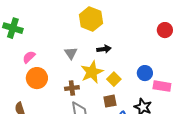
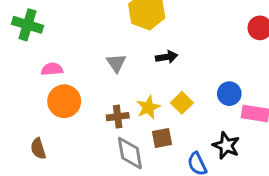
pink semicircle: (29, 57) -> (52, 69), turned 40
yellow star: (92, 72) -> (148, 107), moved, size x0.7
brown square: (110, 101) -> (162, 138), moved

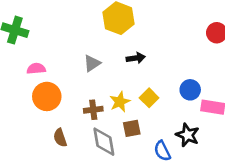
gray triangle: (116, 63) -> (92, 63), turned 30
brown semicircle: (38, 149) -> (60, 138), moved

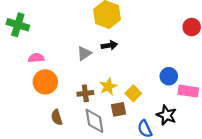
black arrow: (136, 58) -> (109, 45), moved
yellow square: (149, 98) -> (133, 93), moved

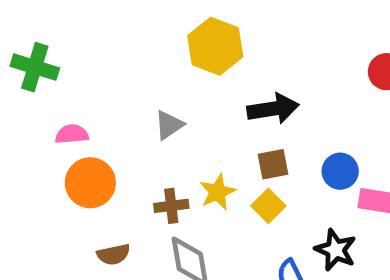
black arrow: (109, 45) -> (273, 109), moved, size x1.5
brown square: (118, 109) -> (273, 164), moved
brown semicircle: (57, 117) -> (113, 254), turned -84

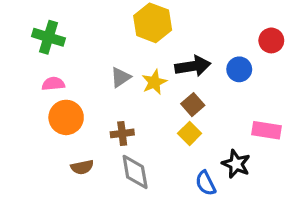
green cross: (35, 67) -> (48, 37), moved
brown square: (273, 164) -> (193, 105), turned -30
blue circle: (340, 171) -> (239, 69), moved
yellow star: (218, 192) -> (154, 82), moved

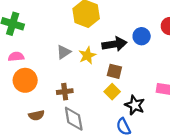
blue circle: (239, 69) -> (142, 36), moved
brown square: (193, 105) -> (114, 71), turned -35
black star: (236, 164) -> (135, 105), moved

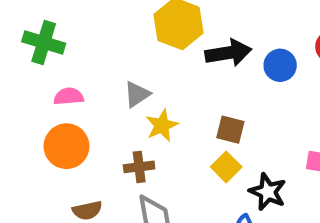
black arrow: (114, 44) -> (228, 53), moved
yellow star: (87, 55) -> (162, 125), moved
pink semicircle: (16, 57) -> (69, 96), moved

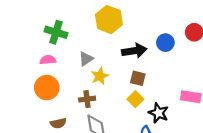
green cross: (44, 42) -> (56, 32), moved
black arrow: (228, 53) -> (134, 51), moved

